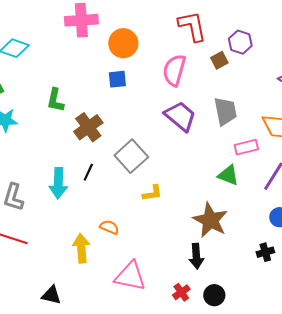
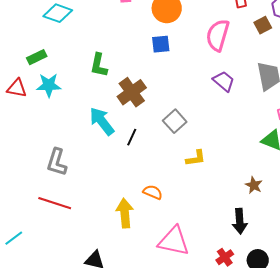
purple trapezoid: (180, 116) -> (224, 81), size x0.7
gray square: (131, 156) -> (175, 121), size x0.7
cyan arrow: (58, 183) -> (102, 121), moved, turned 140
brown star: (210, 220) -> (254, 185), size x0.5

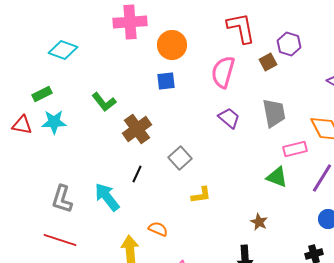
green L-shape: (99, 65) -> (104, 102), turned -50
cyan arrow: (102, 121) -> (107, 197), moved

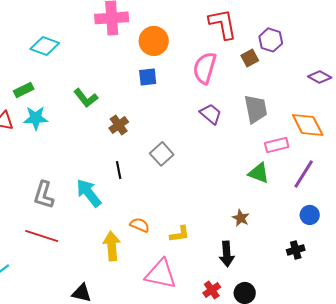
brown cross: (137, 129) -> (119, 125), size x0.7
black line: (137, 174) -> (119, 170), turned -36
yellow L-shape: (201, 195) -> (180, 234), moved

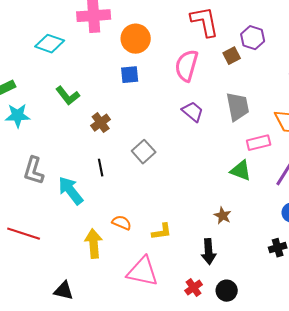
cyan diamond: (45, 46) -> (50, 44), moved
gray L-shape: (44, 195) -> (34, 171), moved

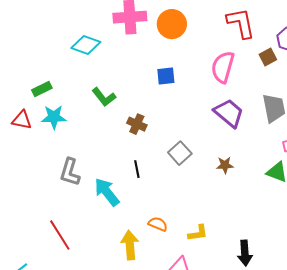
orange circle: (136, 39) -> (172, 24), moved
purple trapezoid: (193, 112) -> (229, 113), size x1.4
brown cross: (101, 123) -> (137, 124), turned -30
brown star: (223, 216) -> (225, 165), moved, turned -30
red line: (24, 234) -> (60, 235), turned 40

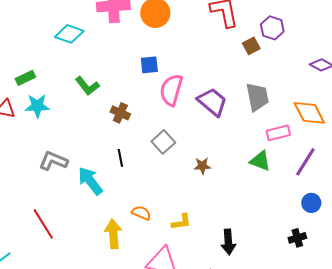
pink semicircle: (223, 67) -> (171, 90), moved
brown star: (225, 165) -> (202, 166), moved
gray L-shape: (70, 172) -> (53, 161), turned 96

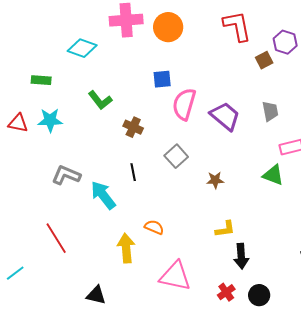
green rectangle: (25, 78) -> (41, 80), moved, turned 30
gray trapezoid: (257, 97) -> (270, 111), size x0.7
yellow L-shape: (181, 222) -> (225, 229), moved

